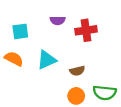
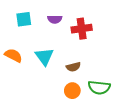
cyan square: (20, 31) -> (24, 19), moved
cyan triangle: (47, 60) -> (44, 56), turned -42

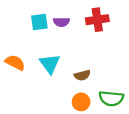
cyan square: (24, 19) -> (39, 22), moved
red cross: (82, 29) -> (97, 20), moved

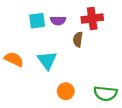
brown semicircle: (82, 75) -> (78, 39), moved, turned 112
orange circle: (81, 102) -> (66, 91), moved

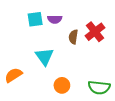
red cross: (92, 18) -> (95, 32), moved, turned -30
orange semicircle: (14, 59) -> (13, 75), moved, turned -60

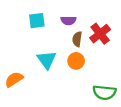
purple semicircle: (55, 19) -> (68, 21), moved
orange circle: (62, 85) -> (76, 61), moved

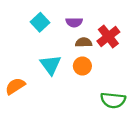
cyan square: (37, 21) -> (40, 22), turned -35
brown semicircle: (77, 39) -> (84, 42), turned 80

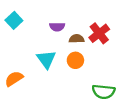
cyan square: (40, 22) -> (14, 20), moved
purple semicircle: (74, 22) -> (57, 27), moved

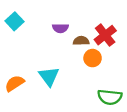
cyan triangle: (46, 59) -> (49, 76), moved
orange circle: (75, 60) -> (93, 58), moved

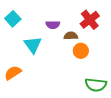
red cross: (105, 35) -> (90, 20), moved
cyan triangle: (49, 76) -> (33, 45), moved

